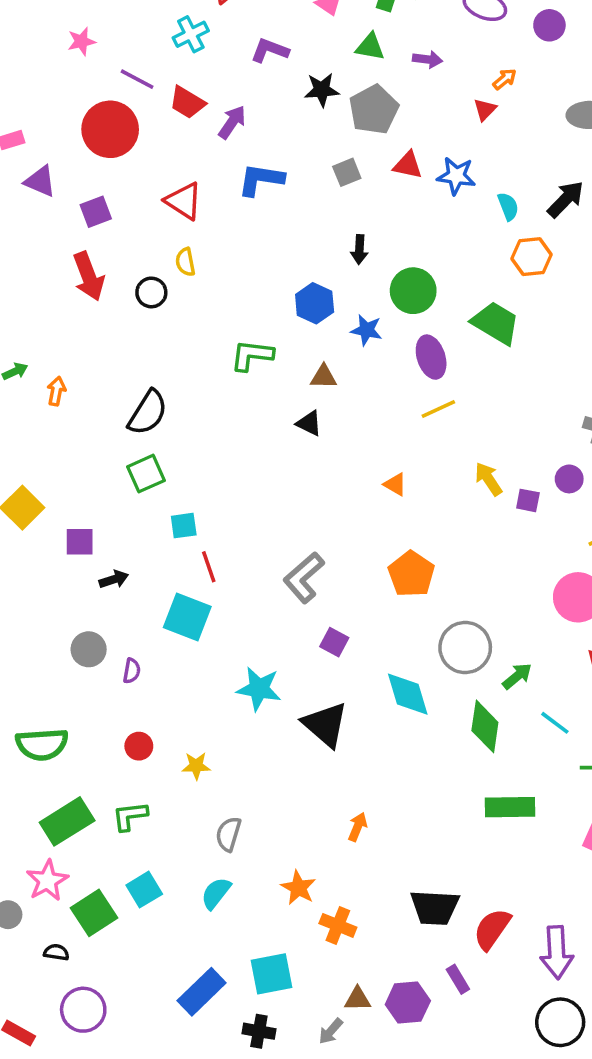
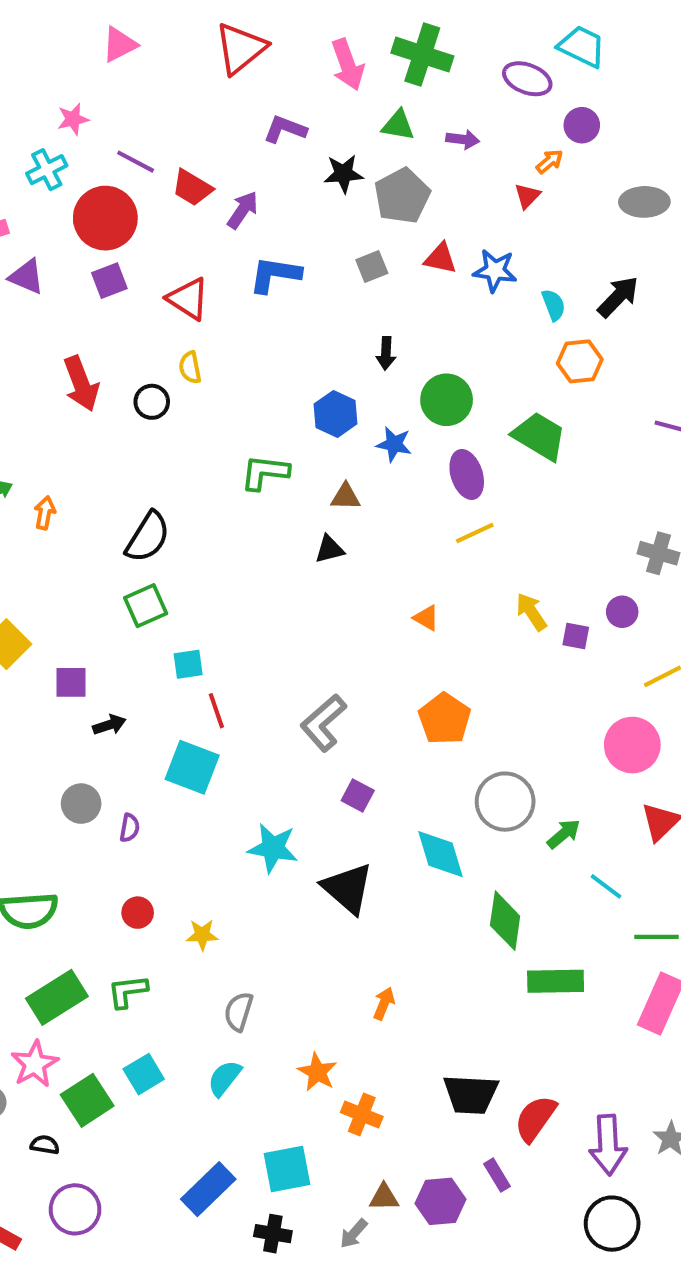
purple circle: (549, 25) -> (582, 125), moved
cyan cross: (191, 34) -> (47, 170), moved
purple square: (96, 212) -> (109, 281), moved
black triangle: (309, 423) -> (329, 549), turned -40
green diamond: (485, 726) -> (505, 921), moved

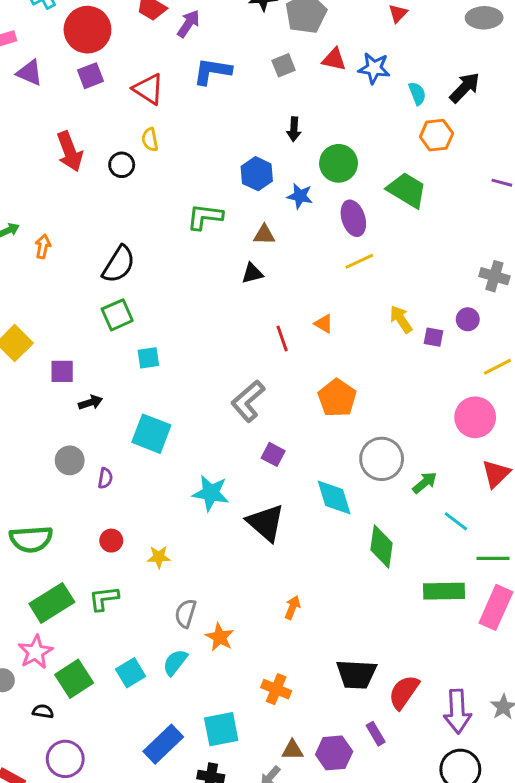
red line: (216, 711) -> (282, 339), moved
green rectangle: (556, 981) -> (444, 591), moved
orange star: (317, 1072) -> (220, 637), moved
cyan square: (144, 1074) -> (131, 673), moved

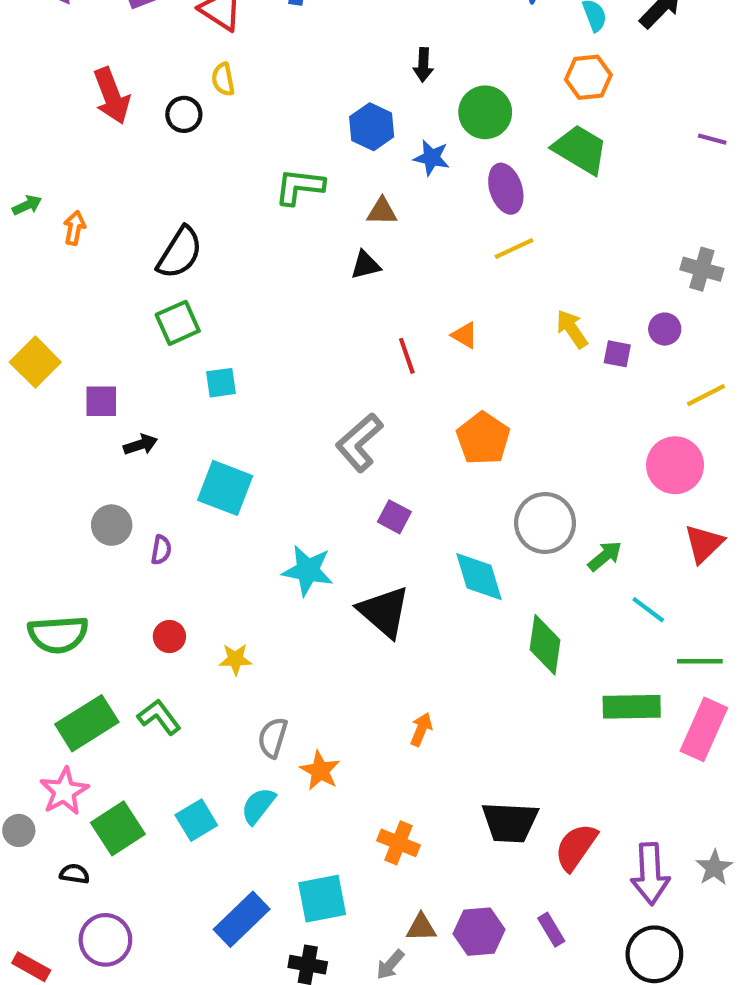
orange hexagon: (437, 135) -> (588, 77), moved
green L-shape: (104, 599) -> (159, 717), turned 60
purple rectangle: (376, 734) -> (551, 930), moved

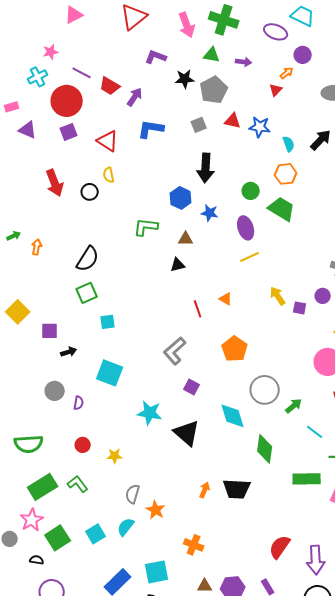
black arrow: (423, 65) -> (206, 168), size x1.8
green circle: (485, 112) -> (251, 191), moved, size x0.7
black trapezoid: (510, 822) -> (237, 489), moved

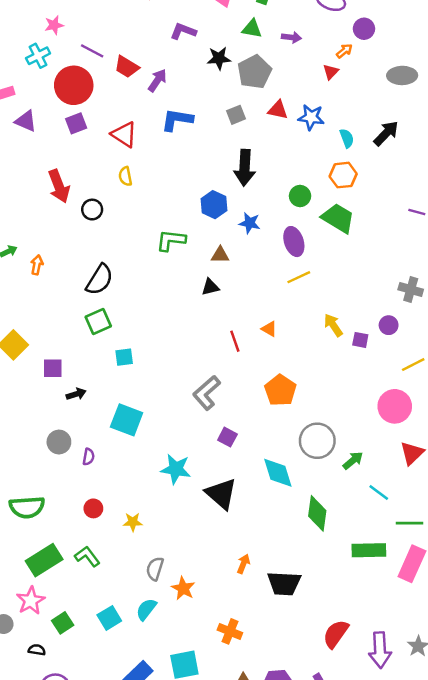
black circle: (90, 192) -> (92, 210), moved
black trapezoid: (237, 489) -> (284, 583), moved
green square: (58, 538) -> (63, 623), size x0.7

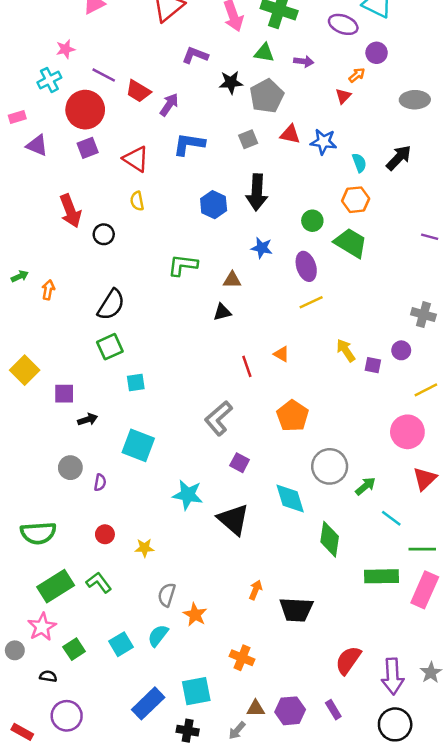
blue hexagon: (214, 205) -> (214, 205), moved

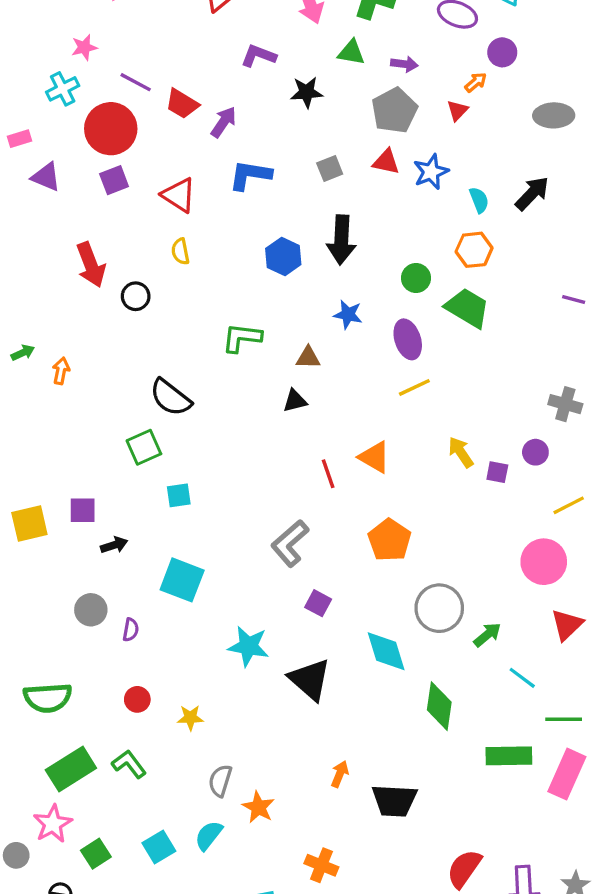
gray pentagon: (267, 96) -> (394, 110), moved
blue star: (323, 142) -> (431, 172), turned -30
black semicircle: (111, 305) -> (170, 397), moved, turned 96
orange triangle: (281, 354) -> (375, 457), size x1.5
yellow square: (25, 370) -> (29, 524), moved, turned 32

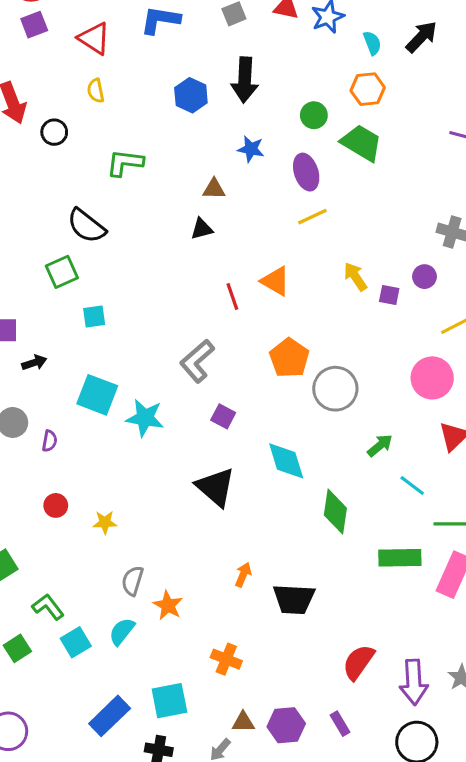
green L-shape: (242, 338) -> (125, 163), moved
gray circle: (439, 608) -> (335, 389), moved
cyan star: (248, 646) -> (145, 418), moved
green L-shape: (129, 764) -> (48, 607), moved

